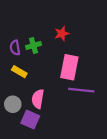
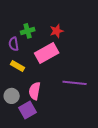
green cross: (33, 46) -> (28, 31), moved
pink rectangle: (69, 67) -> (47, 53), moved, turned 50
purple square: (30, 119) -> (28, 110), turned 36

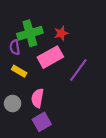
green cross: (28, 31) -> (30, 33), size x1.6
purple line: (75, 83) -> (78, 70), moved, turned -60
purple square: (28, 110) -> (42, 122), moved

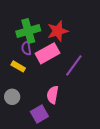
red star: (61, 33) -> (58, 31), size x1.5
purple semicircle: (15, 47) -> (26, 48), moved
pink semicircle: (37, 98) -> (53, 95), moved

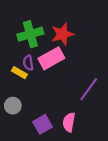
purple semicircle: (26, 48) -> (28, 63), moved
purple line: (74, 65) -> (89, 89), moved
pink semicircle: (53, 95) -> (69, 122), moved

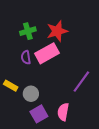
green cross: (30, 34) -> (28, 31), size x0.7
yellow rectangle: (19, 73) -> (11, 86), moved
gray circle: (13, 106) -> (31, 94), moved

